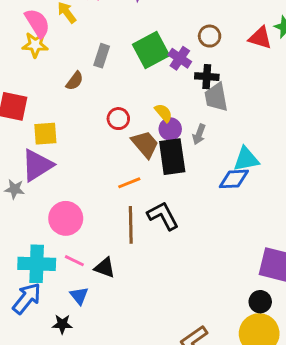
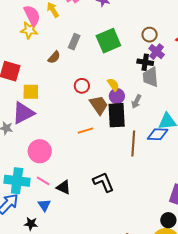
purple cross: (180, 58) -> (157, 52), moved
black L-shape: (163, 216) -> (103, 182), moved
brown line: (131, 225) -> (133, 143), moved

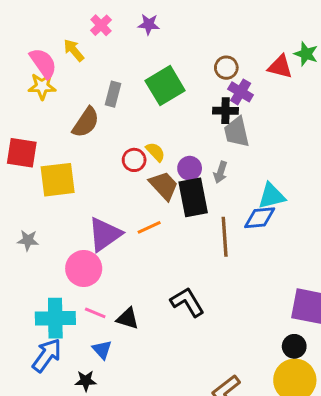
brown semicircle: (54, 57) -> (86, 122), size x1.5
yellow semicircle: (113, 85) -> (155, 152), moved
yellow square: (31, 92) -> (58, 180), size x1.4
purple triangle: (23, 113) -> (105, 234), moved

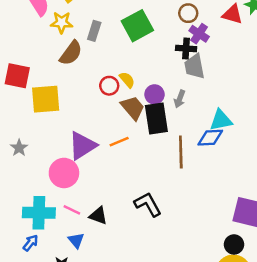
yellow star: (42, 86) -> (62, 22), moved
gray star: (28, 240) -> (19, 148), turned 30
blue arrow: (47, 355) -> (31, 243), size x0.6

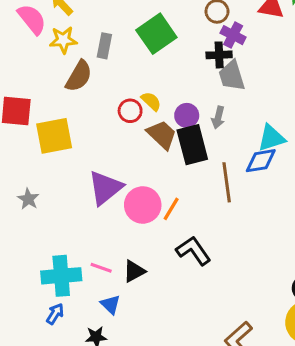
orange line: (119, 142) -> (171, 209), moved, turned -30
pink circle: (64, 173) -> (143, 205), moved
black triangle: (98, 216) -> (134, 271), turned -42

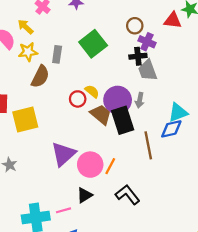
purple circle: (187, 115) -> (118, 100), size x1.6
pink line: (101, 268) -> (63, 210), turned -32
black triangle: (134, 271) -> (85, 195), moved

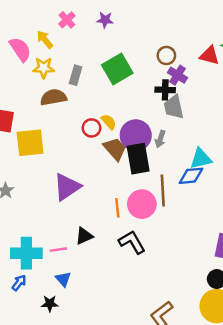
brown semicircle: (40, 77) -> (53, 97), turned -135
pink circle: (90, 165) -> (142, 204), moved
orange line: (110, 166) -> (117, 208), turned -42

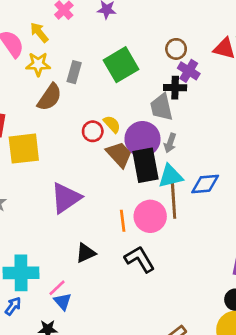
brown semicircle: (53, 97) -> (50, 97), turned 135
gray trapezoid: (174, 107) -> (161, 107), moved
cyan triangle: (201, 159) -> (170, 176), moved
pink line: (58, 250) -> (57, 288), moved, turned -35

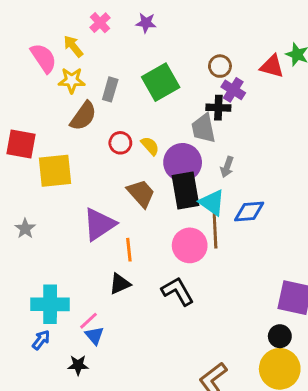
red circle: (93, 131) -> (120, 143), moved
gray arrow: (170, 143) -> (227, 167), moved
brown trapezoid: (119, 154) -> (141, 193), moved
cyan triangle: (170, 176) -> (212, 202), turned 48
orange line: (123, 221) -> (129, 250), moved

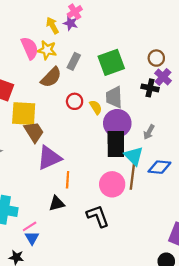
purple star: (146, 23) -> (71, 23), moved
pink semicircle: (44, 58) -> (30, 48), moved
gray trapezoid: (203, 128) -> (114, 97), moved
brown trapezoid: (141, 193) -> (34, 132), moved

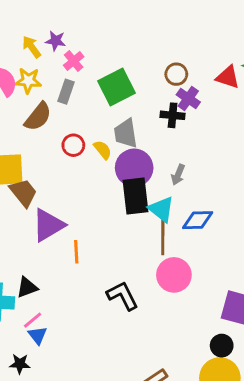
pink cross: (75, 12) -> (74, 61), moved
pink circle: (112, 184) -> (174, 275), moved
black triangle: (57, 203) -> (27, 287), moved

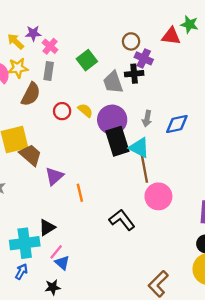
green square: (116, 87) -> (87, 60), size x0.7
gray trapezoid: (126, 133) -> (113, 82), moved
blue diamond: (198, 220) -> (177, 124), moved
purple triangle: (48, 225) -> (54, 176), size x0.7

